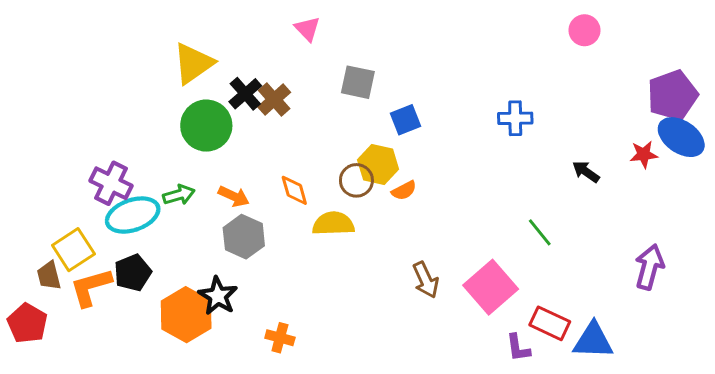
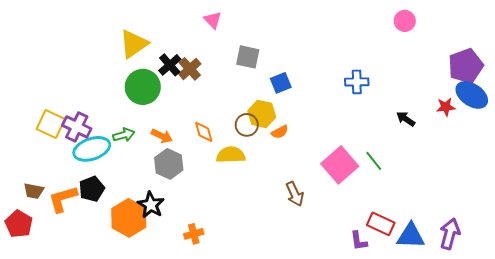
yellow square: (73, 250) -> (51, 124), moved, turned -32
purple arrow: (649, 267) -> (450, 234), moved
brown trapezoid: (49, 276) -> (34, 191), turned -65
pink square: (491, 287) -> (340, 165), moved
orange cross: (280, 338) -> (194, 234), turned -30

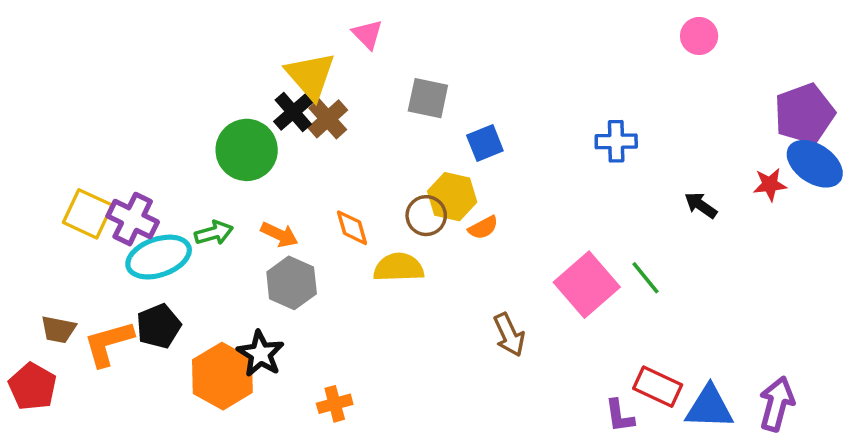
yellow triangle: (134, 44) -> (311, 76), moved, turned -36

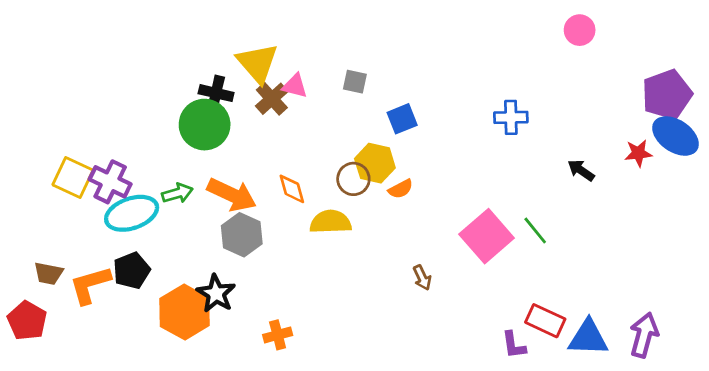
pink triangle: (367, 34) -> (295, 86), moved, turned -32
gray square: (428, 98) -> (355, 82), size x0.7
black cross: (293, 112) -> (216, 93), moved, turned -36
orange arrow: (279, 235) -> (232, 195), size x1.6
brown arrow: (509, 335) -> (422, 278), size x0.7

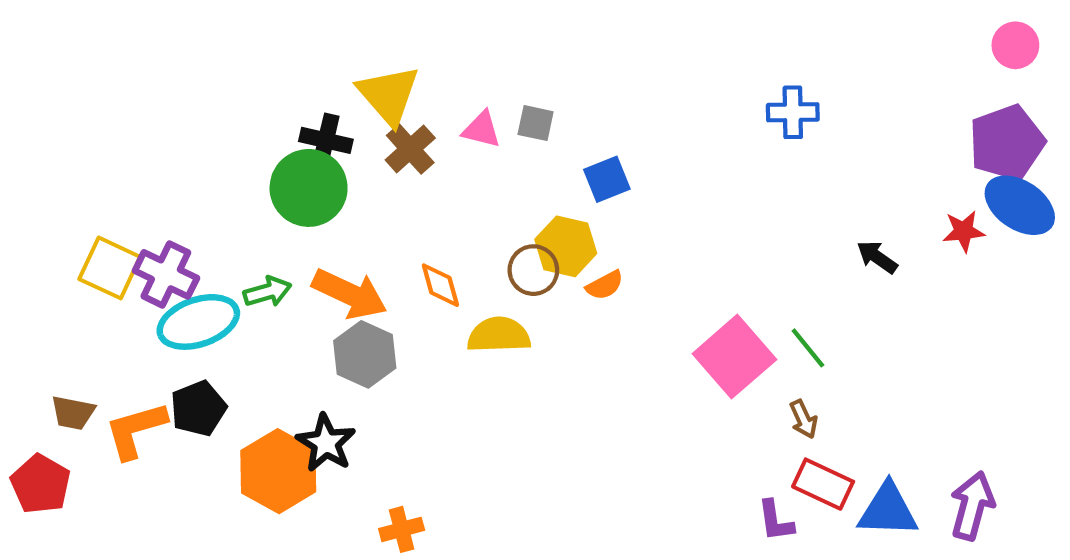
pink circle: (580, 30) -> (1015, 45), moved
pink triangle: (295, 86) -> (481, 130), moved
blue cross: (511, 117) -> (793, 112), moved
brown arrow: (422, 278) -> (804, 419), moved
orange cross: (278, 335) -> (402, 529), moved

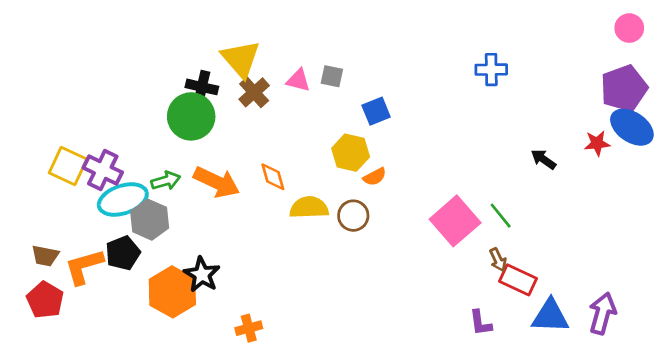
brown circle: (533, 270) -> (353, 216), moved
gray hexagon: (365, 354) -> (150, 220), moved
red pentagon: (41, 484) -> (45, 300), moved
red rectangle: (823, 484) -> (518, 280), moved

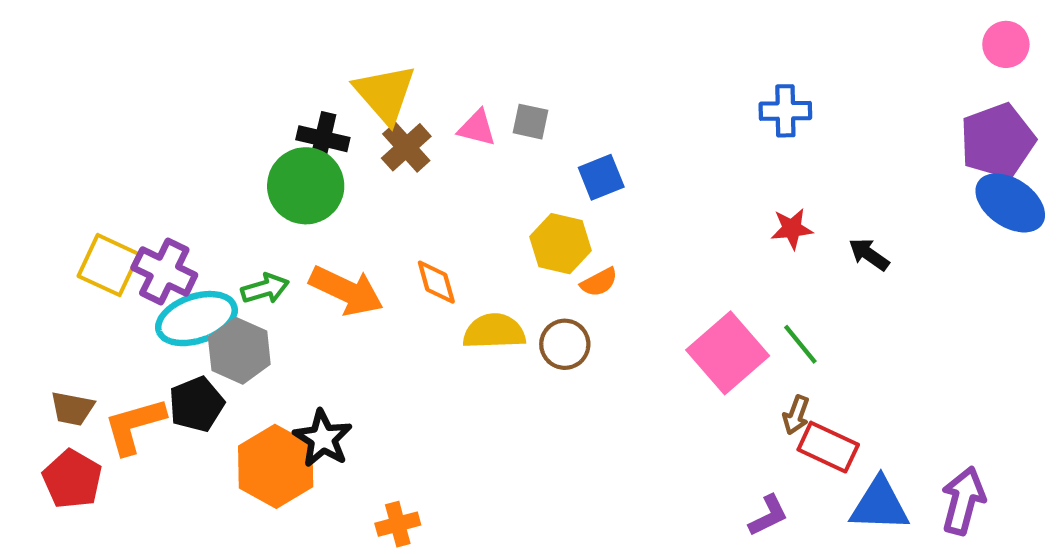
red star: (597, 143) -> (792, 229), moved
brown arrow: (498, 260) -> (796, 415), turned 45
purple L-shape: (481, 323) -> (768, 516), turned -108

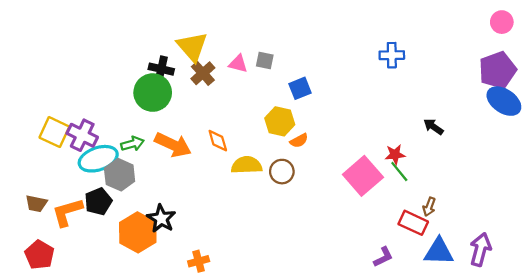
red star: (792, 229) -> (395, 154), moved
brown arrow: (796, 415) -> (429, 207), moved
red pentagon: (72, 479) -> (40, 255), moved

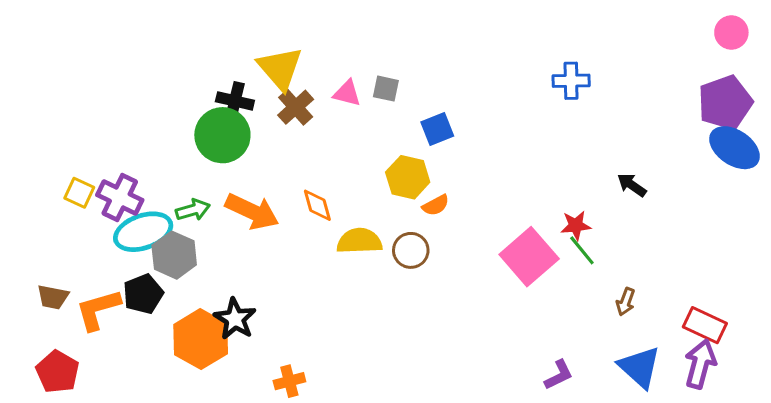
yellow square: (54, 132) -> (79, 193), size x0.7
red rectangle: (413, 223) -> (705, 325), moved
blue triangle: (439, 252) -> (640, 367), turned 40

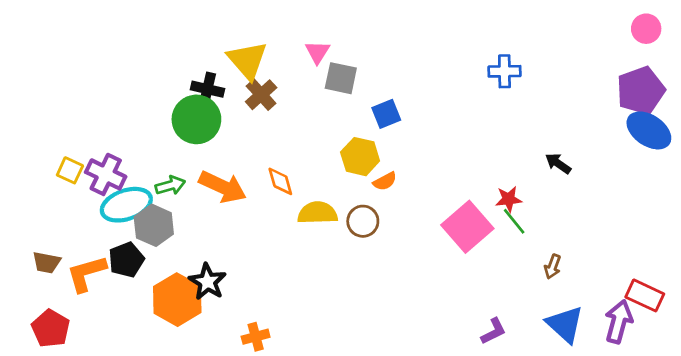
gray square: (386, 89) -> (341, 78), size x1.4
pink triangle: (347, 93) -> (317, 52), moved, turned 48
red rectangle: (705, 325) -> (645, 295), moved

